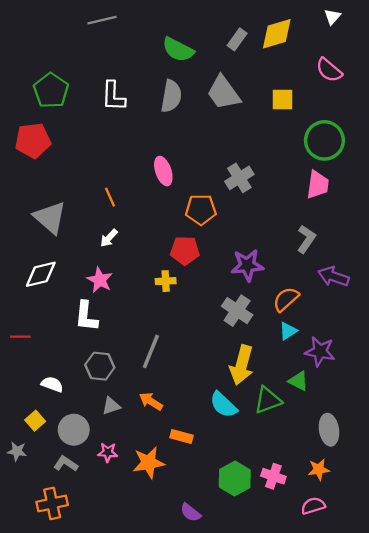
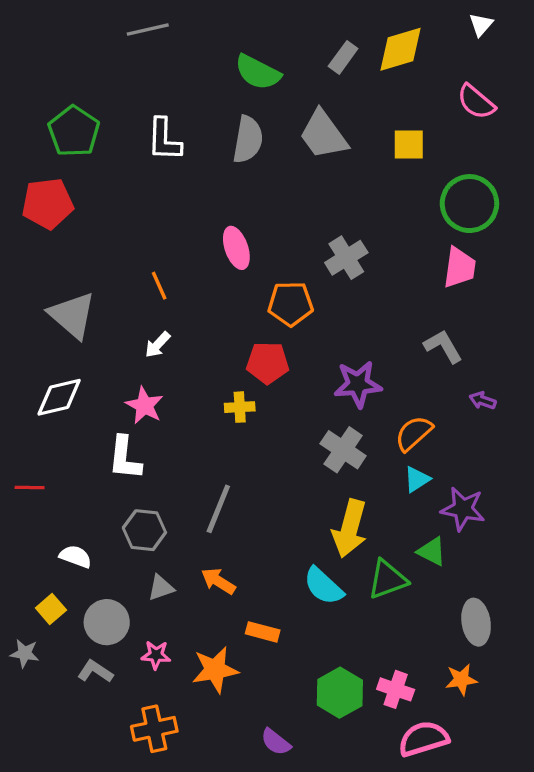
gray L-shape: (306, 239) -> (443, 346), turned -64
purple arrow: (334, 277) -> (483, 401), size x0.6
orange cross: (52, 503) -> (154, 729), moved
pink semicircle: (313, 506) -> (424, 739), moved, size x1.4

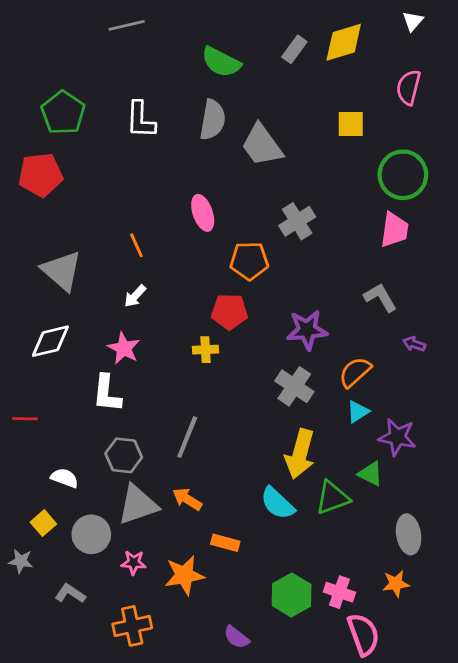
pink semicircle: (476, 102) -> (409, 87), turned 64
gray trapezoid: (323, 135) -> (262, 145), moved
gray triangle: (161, 588) -> (138, 505), size x1.8
gray L-shape: (95, 671) -> (70, 594), moved
pink semicircle: (424, 739) -> (363, 634), turned 87

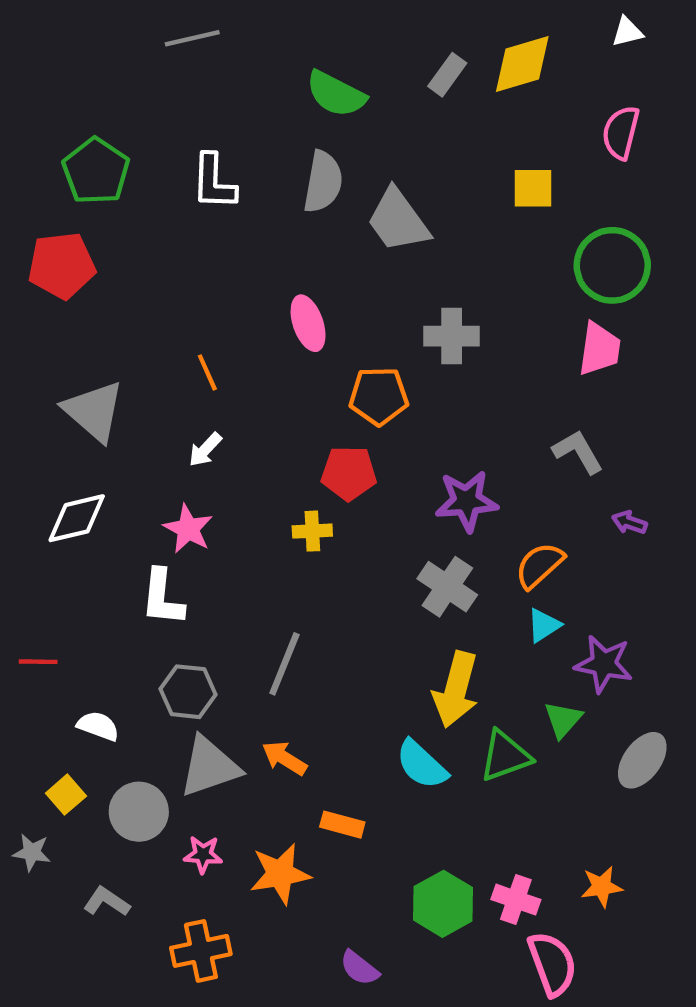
white triangle: (413, 21) -> (627, 32), turned 35
gray cross: (297, 221) -> (452, 336), turned 32
red line: (25, 419) -> (38, 662), moved
green triangle: (370, 474) -> (563, 720), turned 44
gray ellipse: (409, 534) -> (642, 760), moved, turned 45

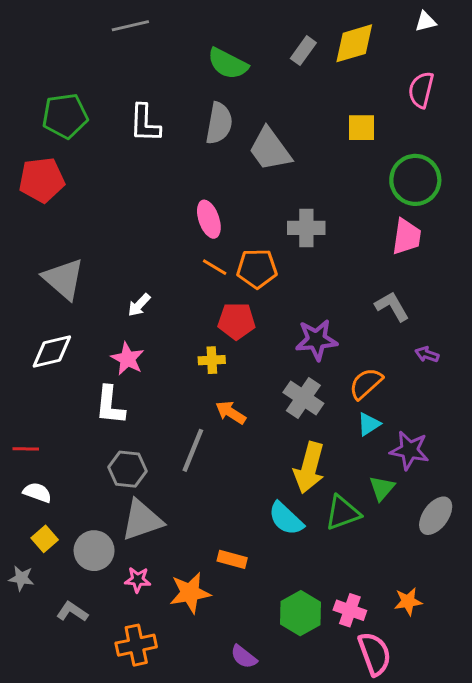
green pentagon: (96, 171) -> (65, 116), turned 30
orange line: (207, 372) -> (215, 267), moved, turned -35
white semicircle: (98, 726) -> (37, 492), moved
orange arrow: (284, 758) -> (231, 413), moved

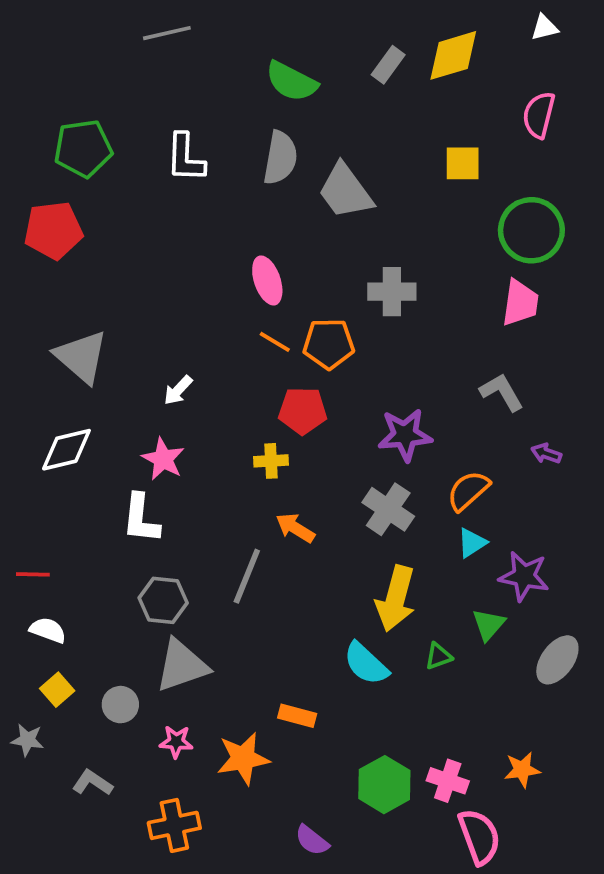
green triangle: (343, 513) -> (438, 656), size x0.6
gray circle: (94, 551) -> (120, 705), size x0.7

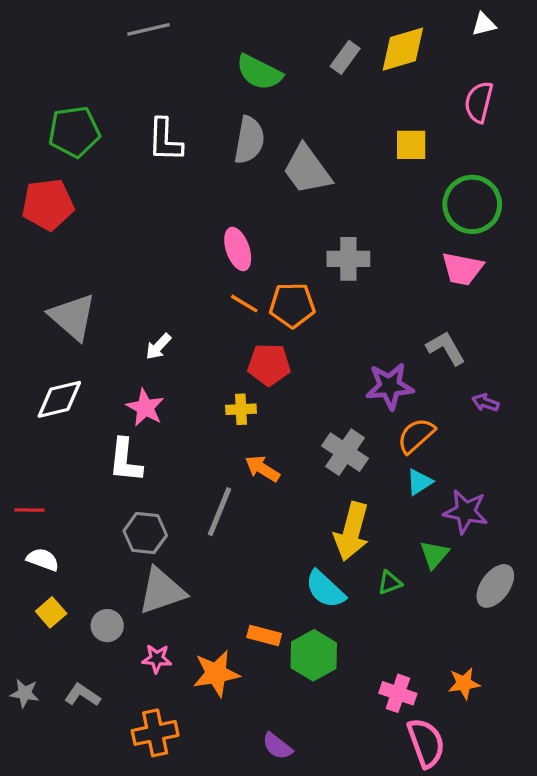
pink trapezoid: (520, 303) -> (462, 269), turned 93
purple star: (405, 435) -> (390, 386), moved
gray star: (27, 740) -> (25, 693), moved
green hexagon: (384, 785) -> (314, 655), moved

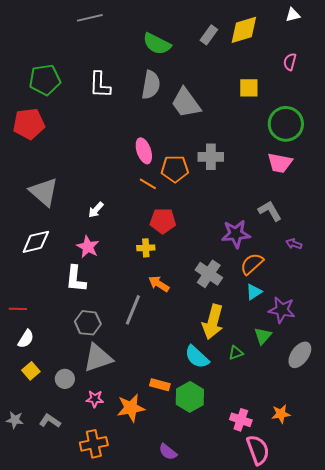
pink semicircle: (479, 102) -> (290, 62), size x0.7
orange pentagon: (292, 305) -> (175, 169), moved
white semicircle: (43, 560) -> (26, 339), turned 102

